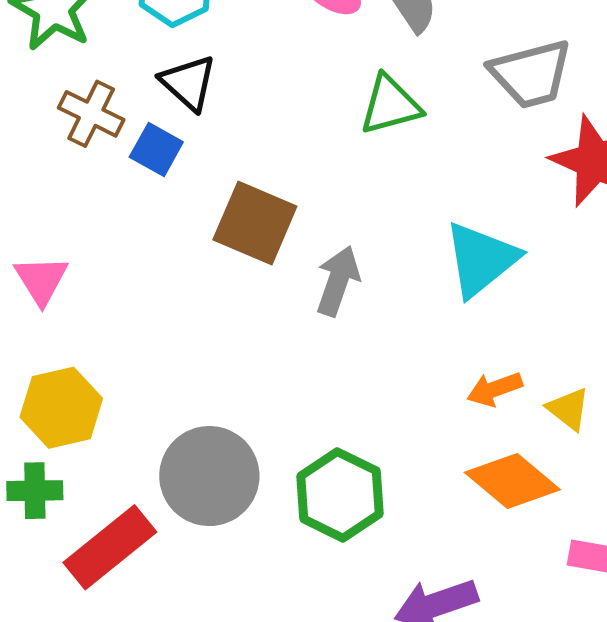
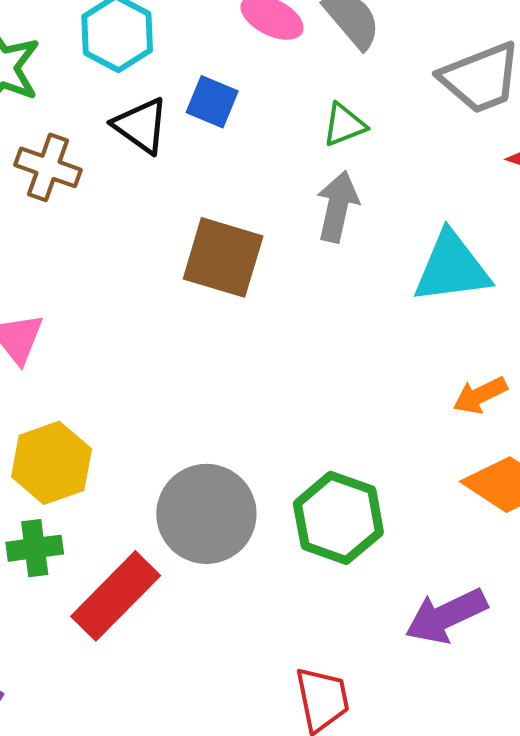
green triangle: (390, 105) -> (344, 125), size x0.7
blue square: (156, 150) -> (212, 102), moved
cyan triangle: (481, 259) -> (452, 268), turned 38
gray arrow: (338, 281) -> (338, 207), moved

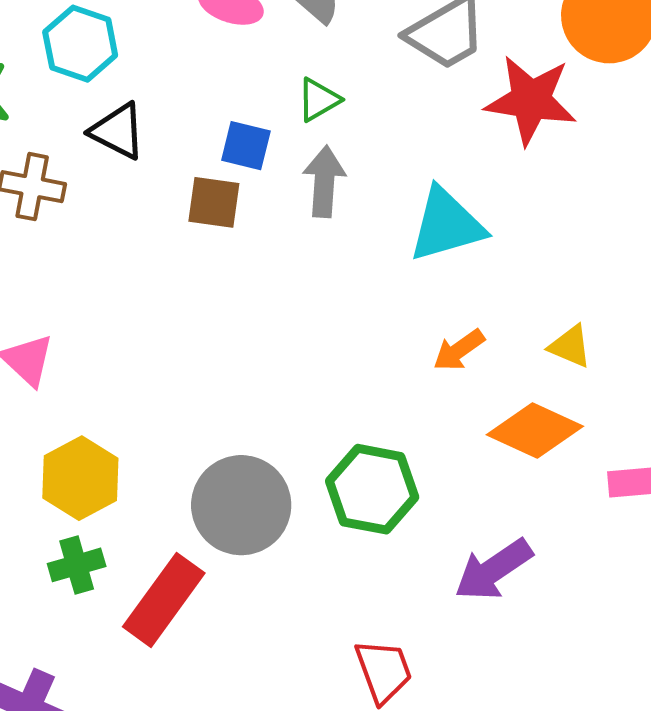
blue square: (212, 102) -> (246, 146), moved
brown square: (223, 257) -> (214, 202), moved, size x0.7
orange arrow: (480, 395) -> (459, 350), moved

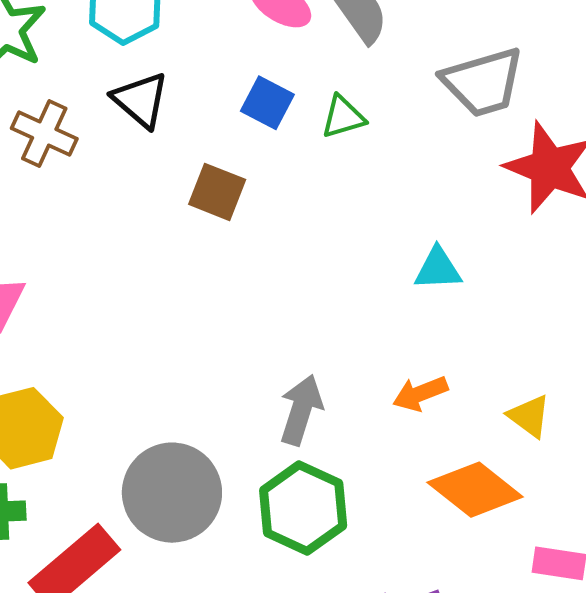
blue square: (246, 146) -> (267, 103), moved
gray arrow: (324, 181) -> (301, 410), moved
cyan triangle: (447, 225) -> (438, 269), size x0.6

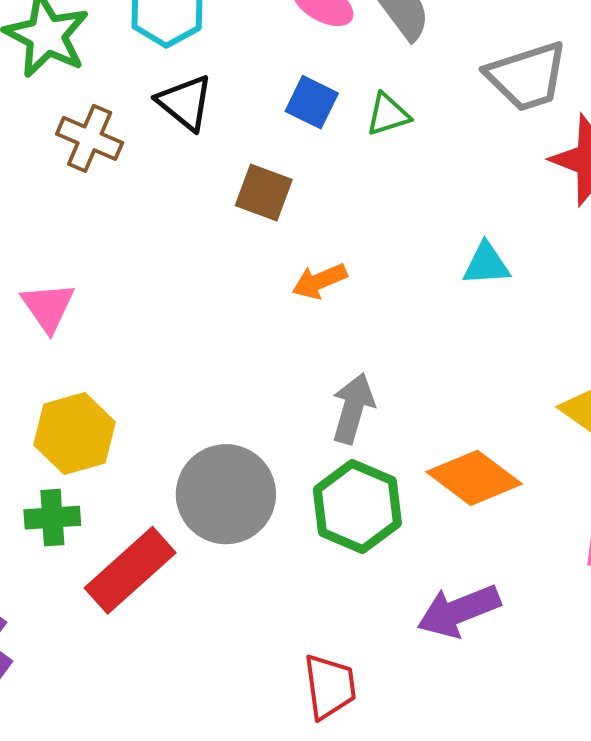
orange arrow: (420, 394) -> (319, 281), moved
orange diamond: (475, 490) -> (474, 478), moved

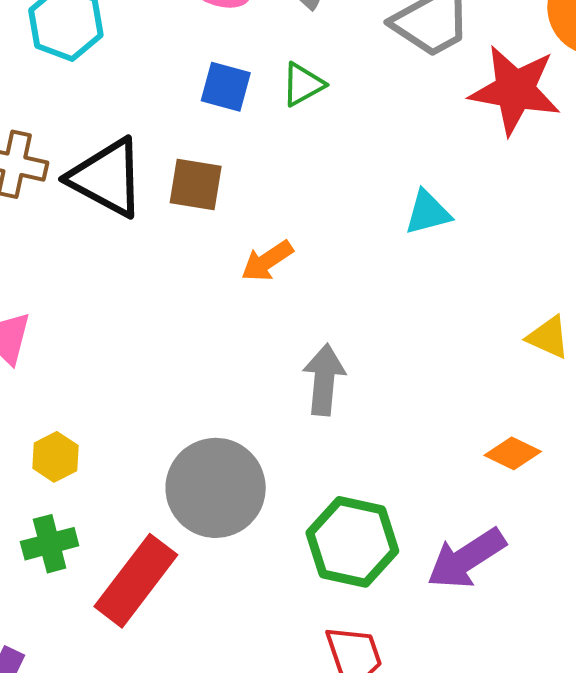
black triangle: (185, 102) -> (107, 178), moved, size x1.4
yellow hexagon: (75, 434) -> (55, 457), size x0.6
orange diamond: (474, 478) -> (513, 453), moved, size x0.6
green hexagon: (357, 506) -> (352, 542), moved

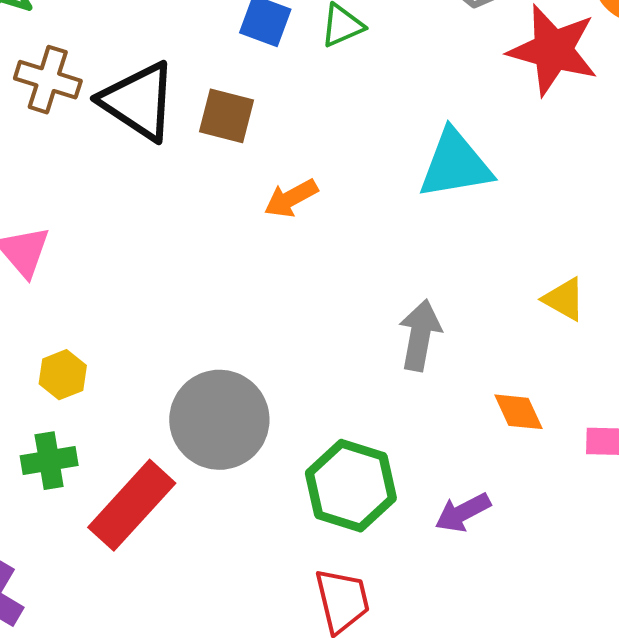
cyan triangle: (428, 213) -> (455, 164), size x1.6
gray arrow: (324, 380) -> (420, 335), moved
orange diamond: (513, 453) -> (518, 412), turned 34
purple arrow: (466, 559) -> (463, 512), size x0.7

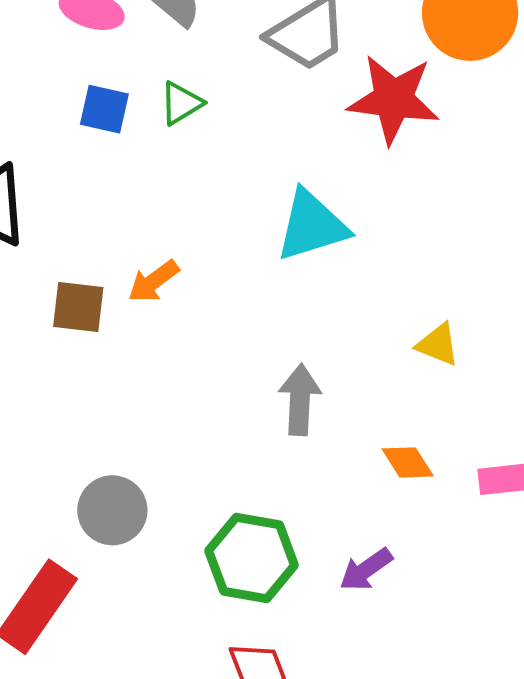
brown square: (227, 116) -> (78, 307), moved
gray circle: (219, 420) -> (112, 510), size x0.7

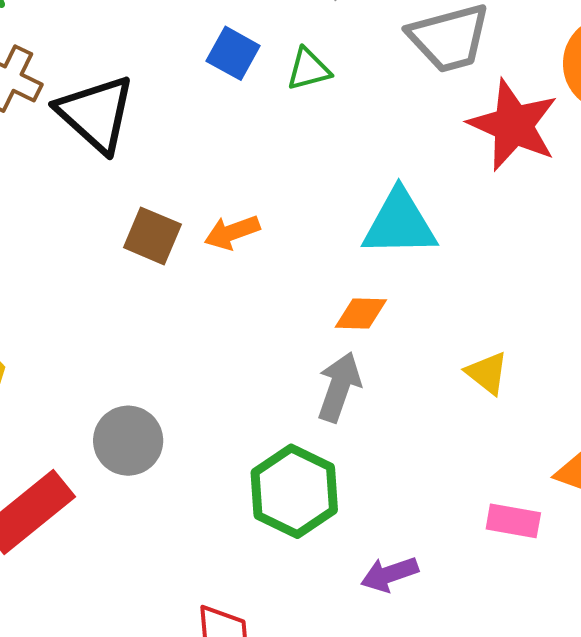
orange diamond: (408, 462) -> (361, 314), moved, turned -72
green hexagon: (252, 558) -> (294, 491), moved
purple arrow: (366, 570) -> (389, 574), moved

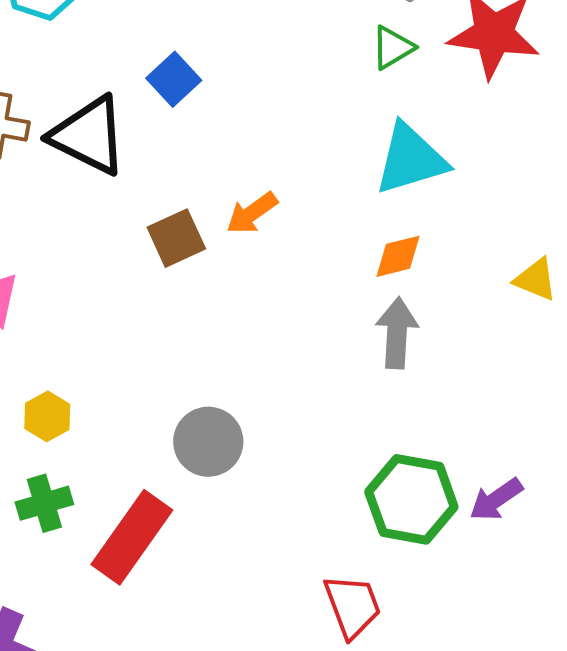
blue square: (233, 53) -> (174, 79), moved, turned 34
green triangle: (308, 69) -> (393, 48), moved
brown square: (152, 236) -> (176, 238), turned -32
green hexagon: (294, 491) -> (411, 499), moved

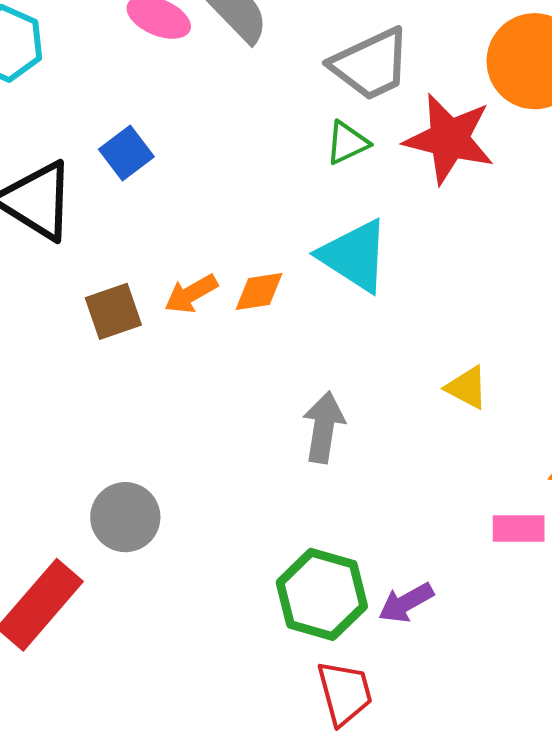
cyan triangle: (411, 159) -> (354, 256), turned 44
orange diamond: (398, 256) -> (259, 291), moved
red trapezoid: (352, 606) -> (345, 693), moved

